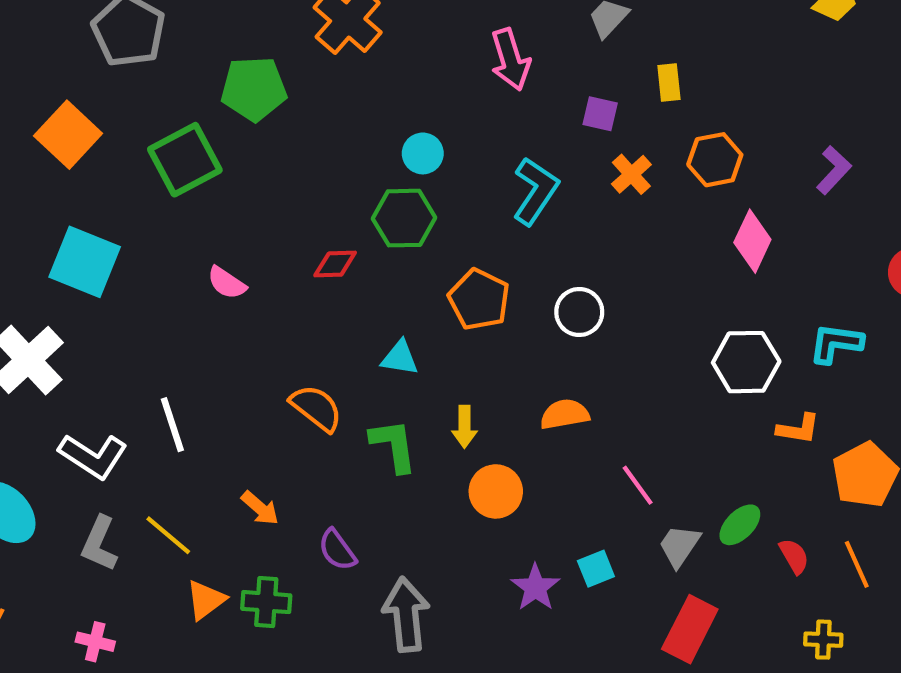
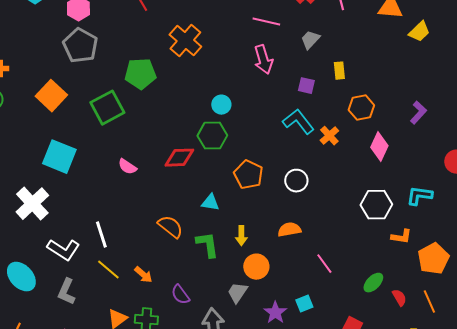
orange cross: (631, 174) -> (329, 136), moved
cyan L-shape: (535, 191) -> (298, 122), moved, turned -72
red diamond: (335, 264) -> (179, 158), size x1.4
yellow line: (168, 535) -> (108, 270), moved
gray trapezoid: (679, 546) -> (237, 293), moved

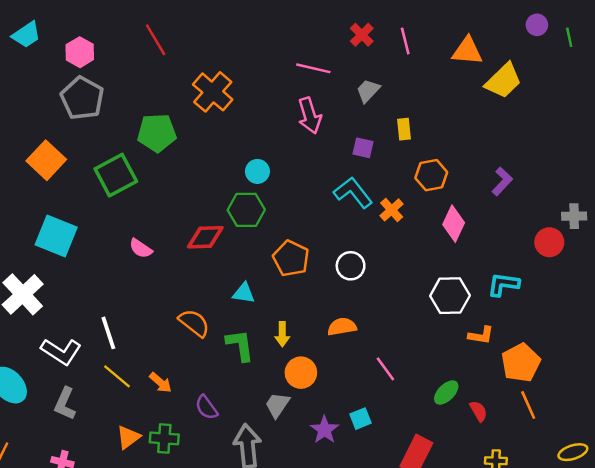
yellow trapezoid: (419, 32) -> (503, 81), size x1.4
orange line: (429, 302) -> (528, 405), moved

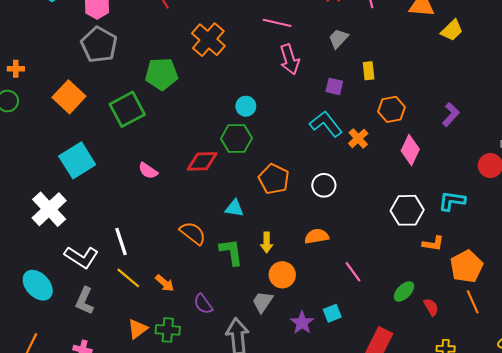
pink line: (313, 68) -> (277, 23), moved
yellow trapezoid: (503, 81) -> (452, 30), size x0.7
cyan square: (56, 236) -> (77, 160), turned 36

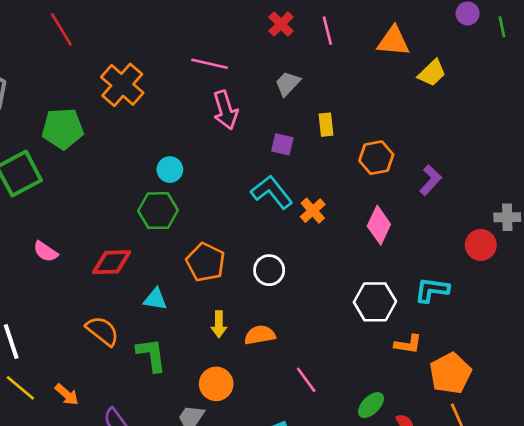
orange hexagon: (392, 109) -> (376, 158), moved
red diamond: (202, 161) -> (112, 262), moved
yellow arrow: (267, 243) -> (219, 324), moved

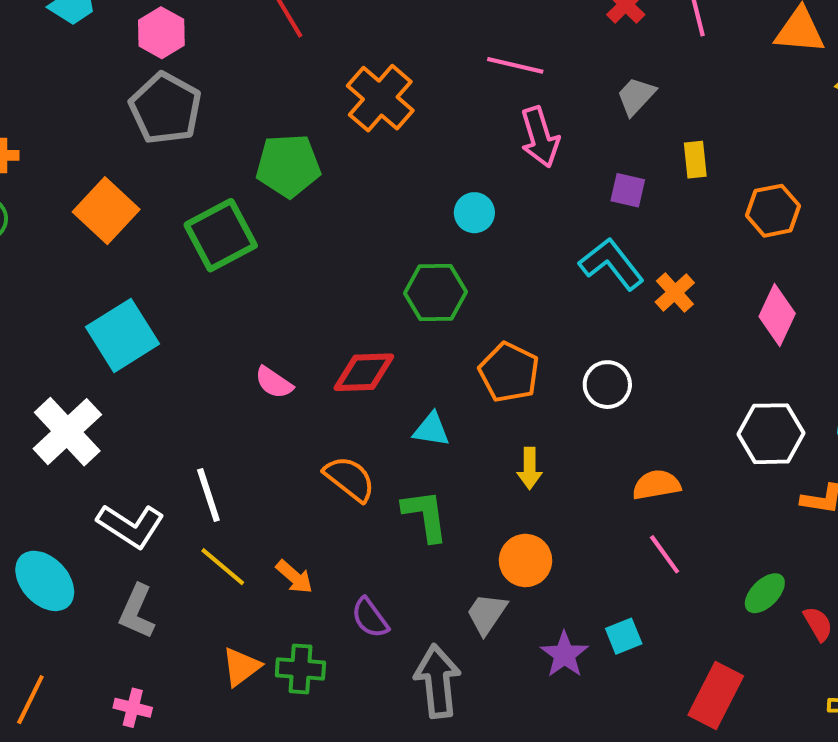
cyan circle: (170, 170) -> (474, 213), moved
pink semicircle: (46, 252) -> (274, 382), moved
orange semicircle: (260, 335) -> (656, 485), moved

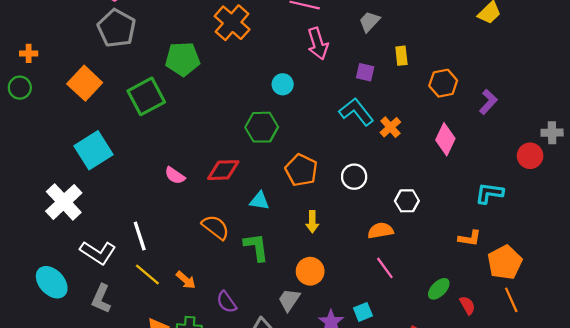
white hexagon: (771, 434) -> (407, 201), moved, size x0.7

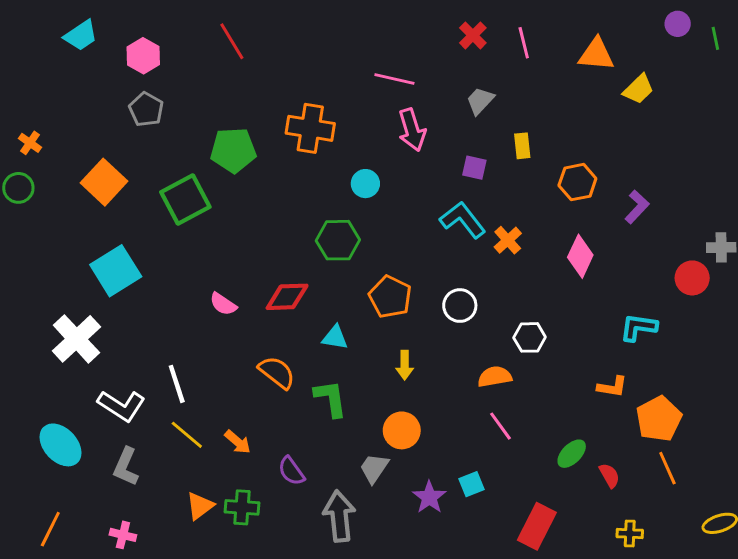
orange cross: (232, 23) -> (310, 128), moved, turned -32
gray pentagon: (117, 28) -> (146, 109), size x0.7
orange cross: (29, 53) -> (30, 143), turned 35

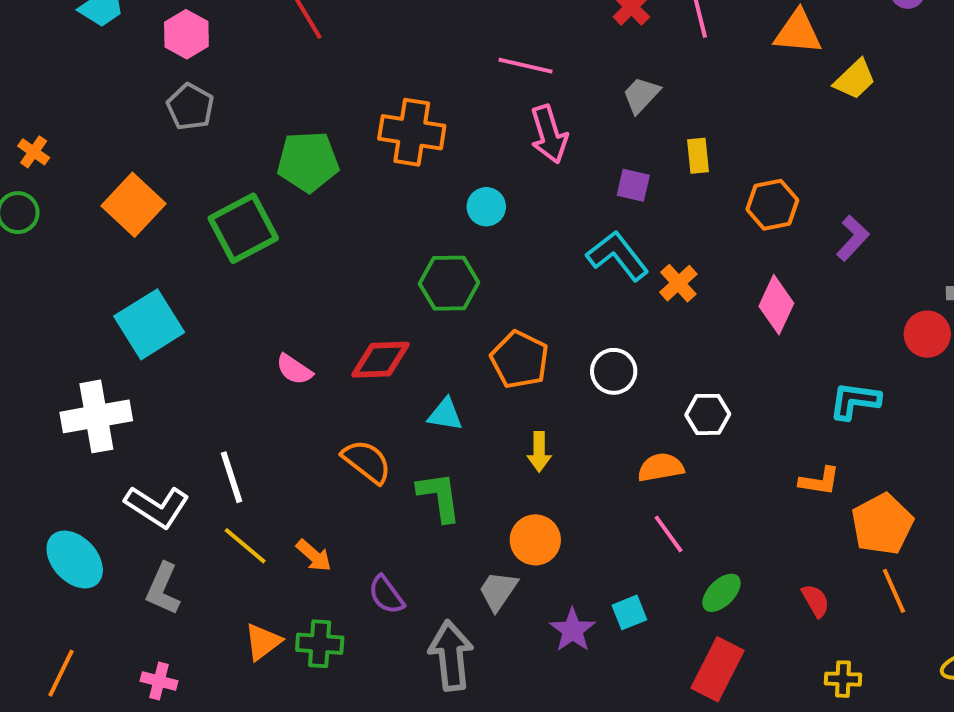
white cross: (76, 339) -> (96, 416), turned 33
green ellipse: (572, 454) -> (721, 593), moved

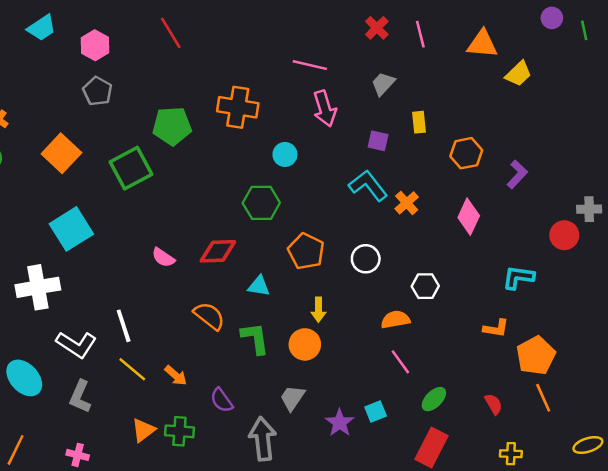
orange circle: (535, 540) -> (305, 344), moved

